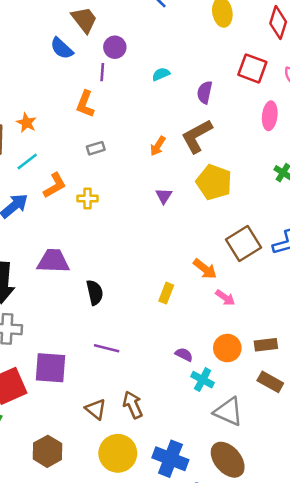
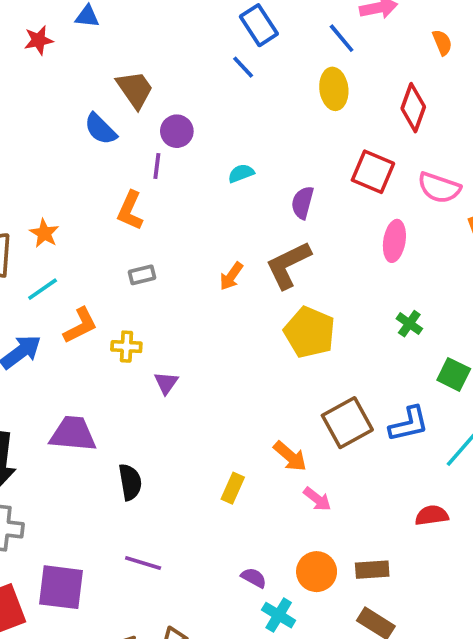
purple triangle: (164, 196) -> (166, 383), moved

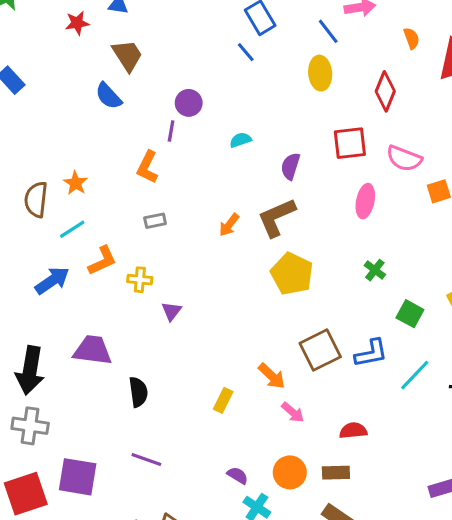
brown trapezoid: (135, 89) -> (127, 55), moved
blue semicircle: (100, 129) -> (108, 96), moved
red square: (373, 172) -> (350, 143), turned -32
red semicircle: (432, 515) -> (353, 431), moved

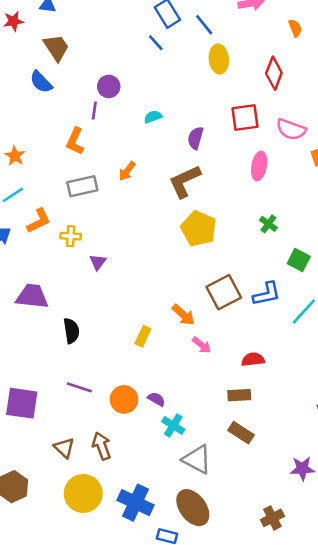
blue line: (328, 31) -> (204, 25), moved
gray rectangle: (155, 221) -> (82, 186), size x1.6
orange arrow: (229, 225) -> (127, 171), moved
orange circle: (290, 472) -> (124, 399), moved

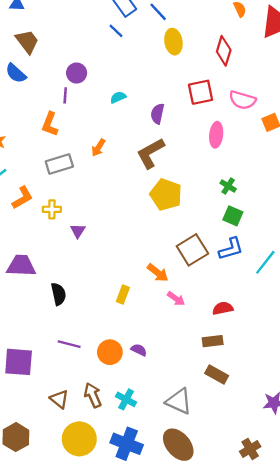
green square: (299, 260) -> (233, 216), moved
cyan cross: (173, 426) -> (126, 399), moved

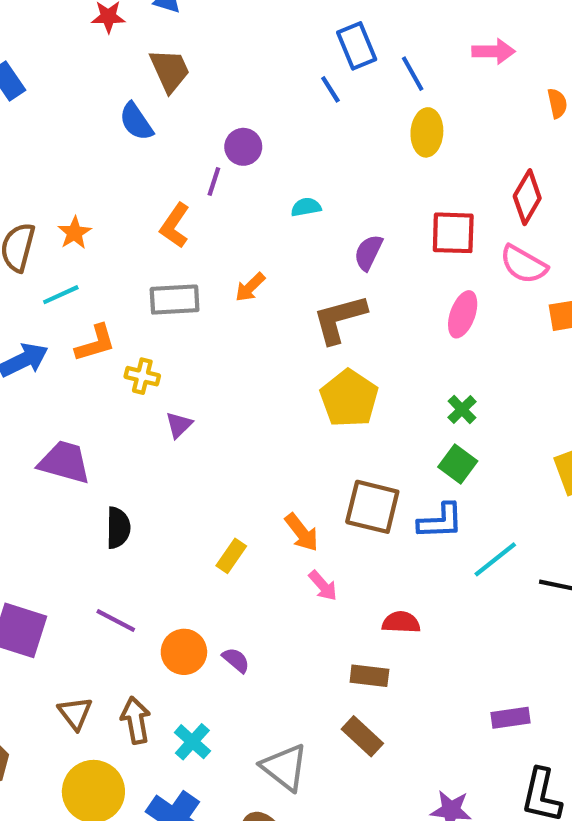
red diamond: (224, 51) -> (527, 197), moved
brown square: (192, 250) -> (372, 507), turned 32

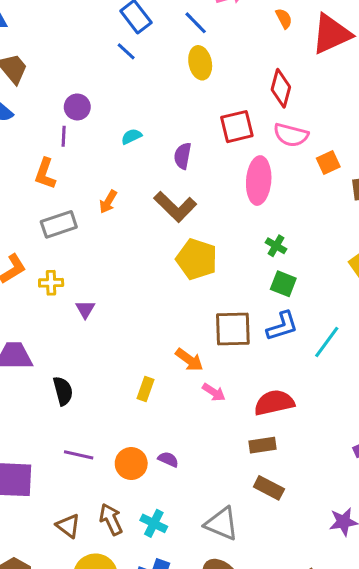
blue line: (413, 74) -> (196, 23), moved
pink ellipse: (463, 314) -> (259, 181), size x1.4
brown L-shape: (339, 319) -> (175, 207), turned -105
red semicircle: (401, 622) -> (274, 403), size x1.5

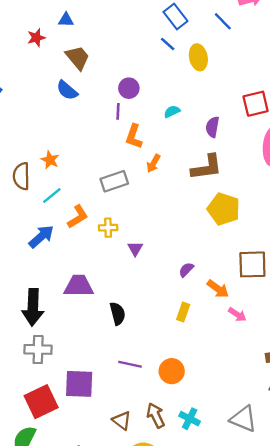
yellow ellipse: (200, 63) -> (198, 57), moved
orange L-shape: (45, 174) -> (134, 136), moved
brown L-shape: (175, 207) -> (207, 167), turned -52
purple semicircle: (168, 459) -> (186, 270), moved, turned -70

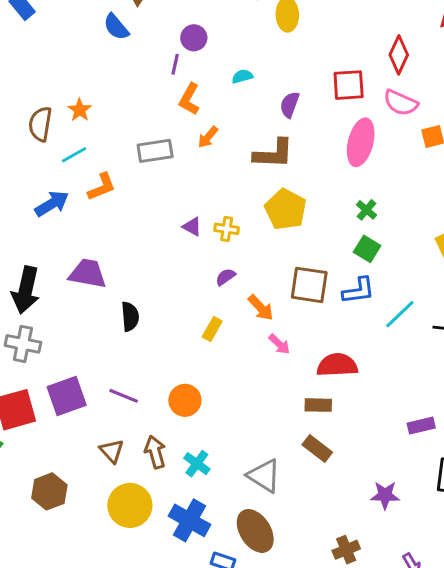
yellow cross: (108, 228) -> (227, 229), moved
purple triangle: (135, 249) -> (192, 227), moved, turned -42
purple line: (130, 364) -> (124, 396), moved
purple square: (79, 384) -> (67, 396), turned -32

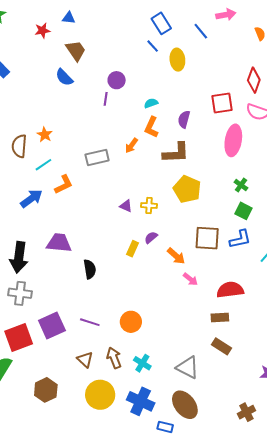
orange L-shape: (189, 99) -> (151, 127), moved
yellow rectangle: (212, 329) -> (133, 249), moved

